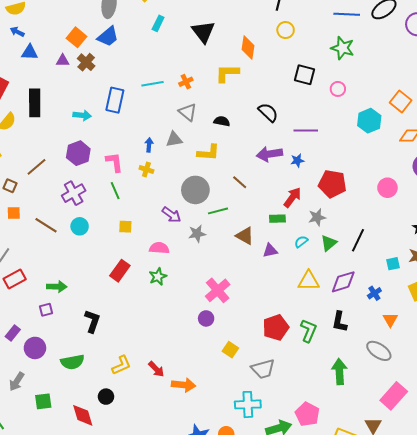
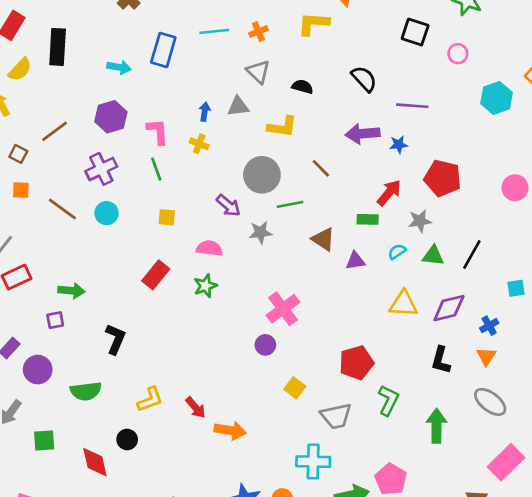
green triangle: (329, 243) -> (433, 256), turned 42
orange triangle: (390, 320) -> (486, 356), moved
green L-shape: (309, 331) -> (388, 400), moved

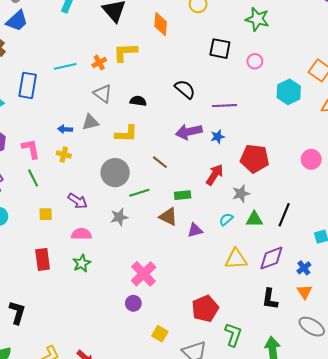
yellow L-shape: (313, 24) -> (125, 52), moved
blue arrow: (205, 112) -> (65, 129), turned -88
purple arrow: (228, 206) -> (78, 201), moved
green rectangle: (368, 219) -> (183, 195), moved
red rectangle: (156, 275) -> (43, 259), turned -40

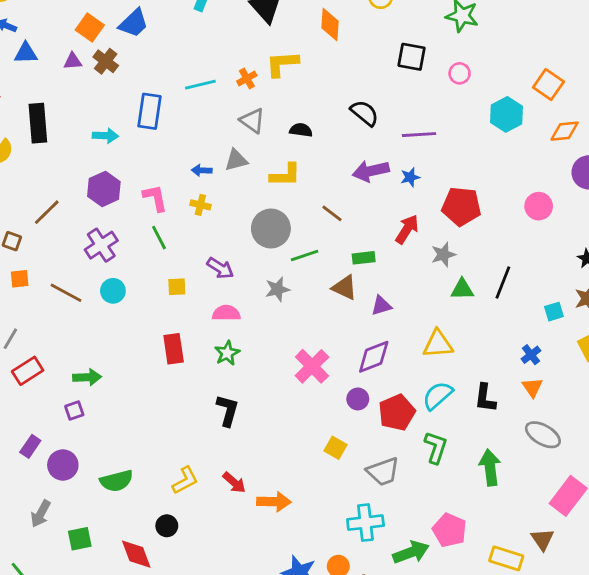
cyan semicircle: (226, 219) -> (438, 396), moved, size x1.6
purple diamond: (271, 258) -> (374, 357), moved
purple circle: (133, 303) -> (358, 399), moved
black L-shape: (17, 313) -> (228, 410), moved

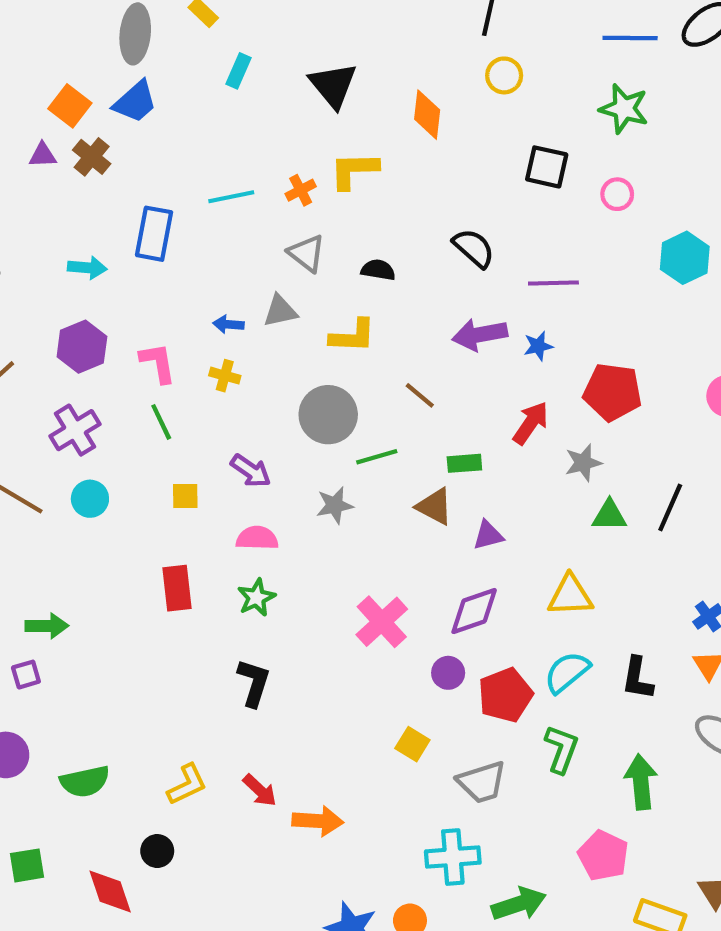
pink pentagon: (450, 530) -> (603, 856), moved

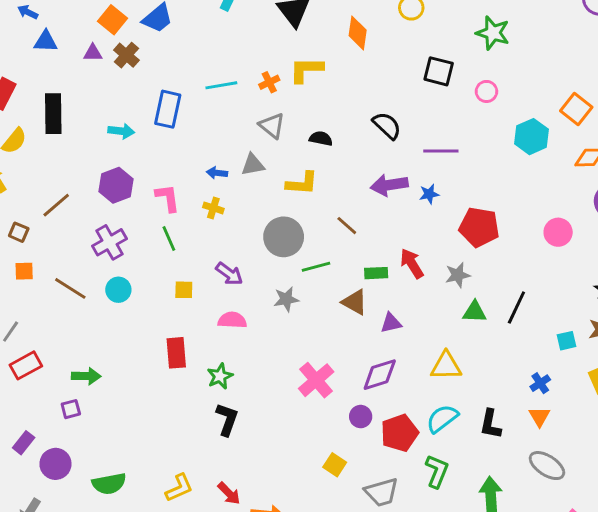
red arrow: (531, 423) -> (412, 263), moved, turned -68
green star: (256, 598) -> (220, 376), moved

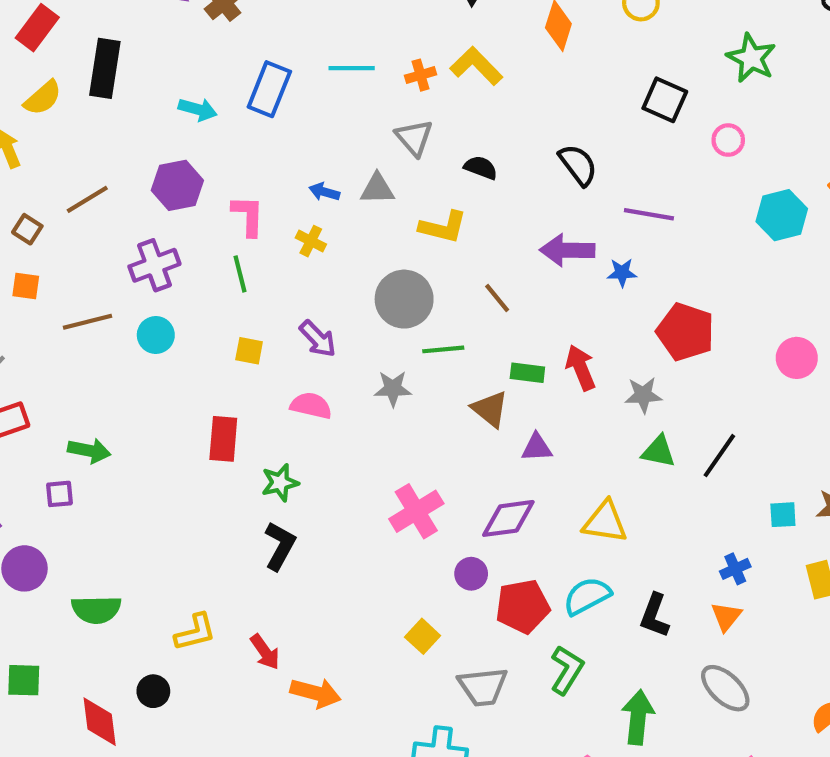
yellow L-shape: (306, 70) -> (476, 66), turned 36
brown line: (70, 288) -> (88, 322), turned -56

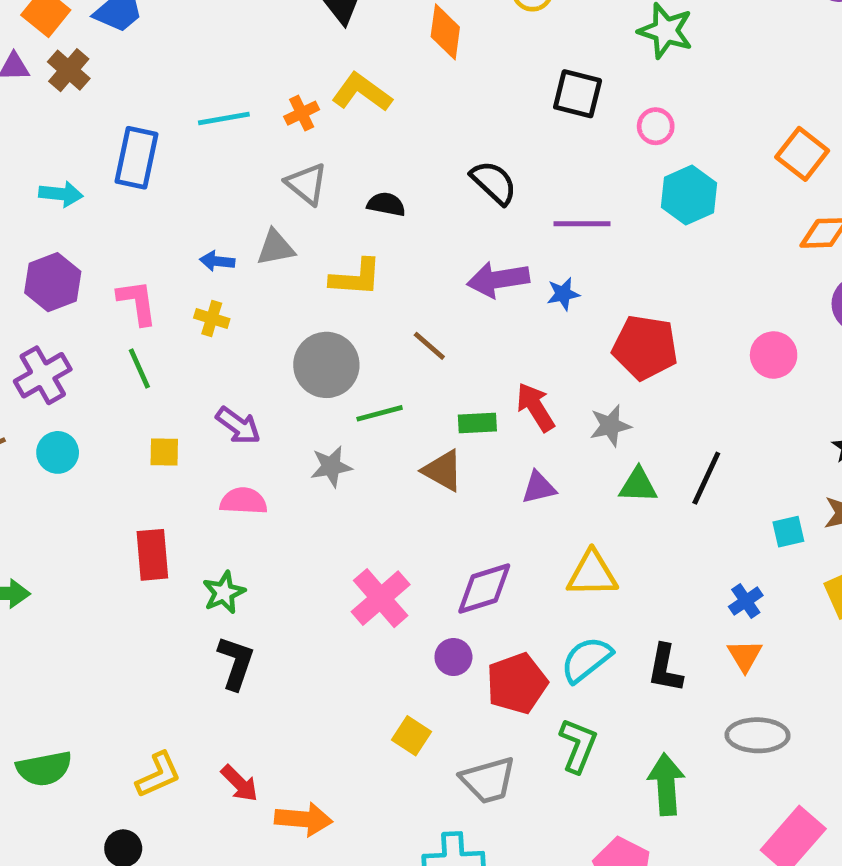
cyan hexagon: (782, 215) -> (689, 195), moved
purple triangle: (537, 448) -> (539, 488), moved
gray ellipse: (725, 688) -> (758, 735), turned -32

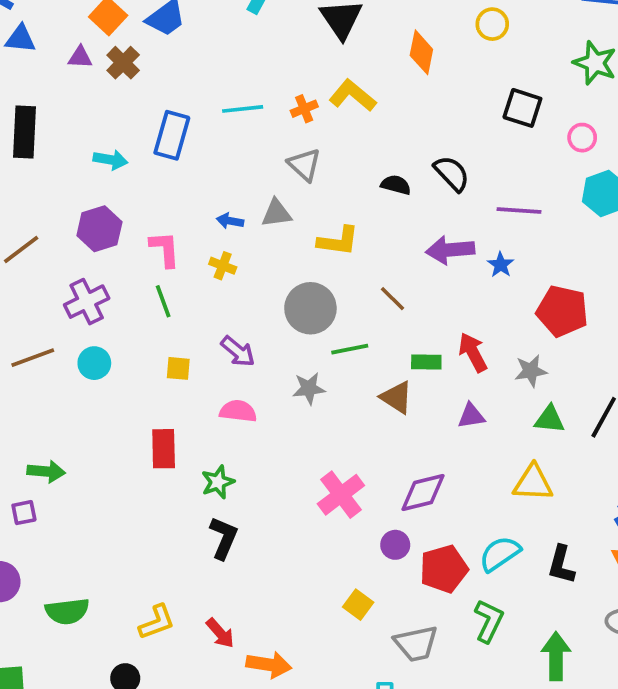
black semicircle: (386, 204) -> (396, 185), moved
blue star: (563, 294) -> (501, 265), turned -30
yellow triangle: (592, 574) -> (533, 483), moved

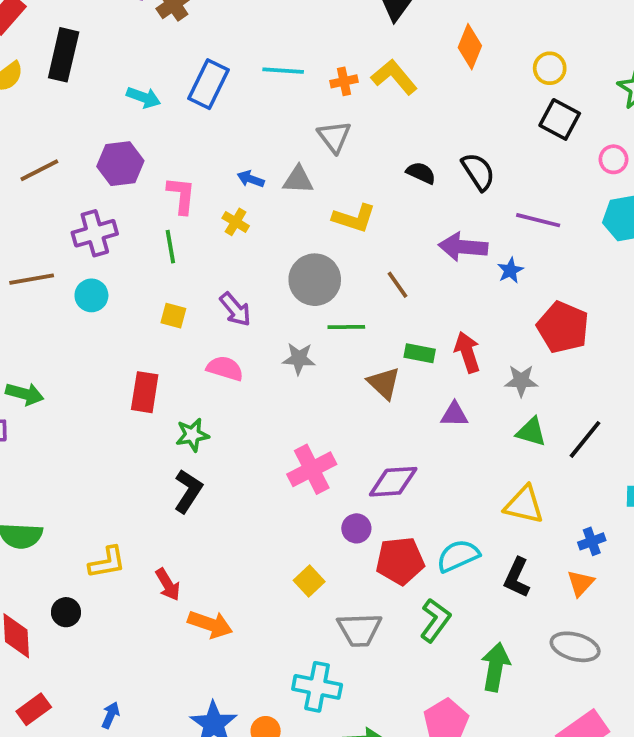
yellow circle: (492, 24) -> (550, 68), moved
yellow triangle: (533, 483) -> (524, 505), moved

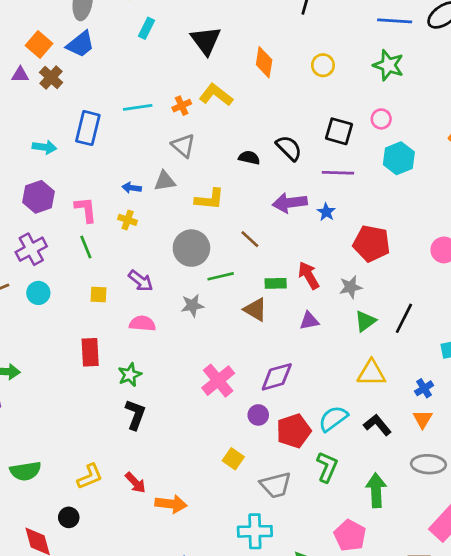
black square: (560, 119) -> (339, 131), moved
green triangle: (531, 432) -> (365, 321), turned -40
black L-shape: (517, 578) -> (377, 425), turned 128

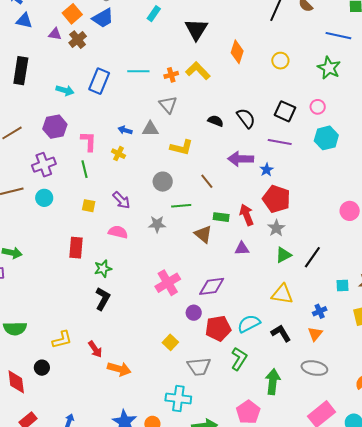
red pentagon: (372, 244) -> (276, 199), moved
gray circle: (191, 248) -> (163, 182), size x0.7
gray star: (351, 287) -> (276, 228), turned -30

